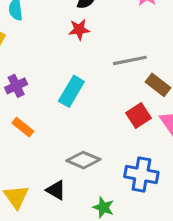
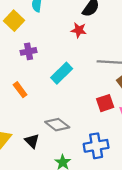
purple cross: (16, 86) -> (29, 51), moved
blue cross: (141, 174) -> (96, 146), turned -35

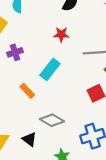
red star: (79, 30) -> (61, 34), moved
orange rectangle: (20, 90) -> (27, 91), moved

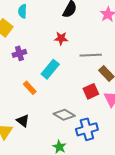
gray diamond: (52, 120) -> (64, 115), moved
black triangle: (29, 139) -> (23, 121), moved

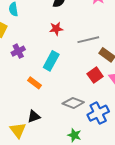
black triangle: (23, 121) -> (34, 116), turned -48

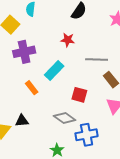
purple cross: (18, 51) -> (24, 52), size x1.5
red square: (95, 75) -> (79, 95), moved, turned 35

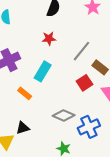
gray line: (97, 59) -> (82, 51), turned -40
red square: (79, 95) -> (84, 83), moved, turned -35

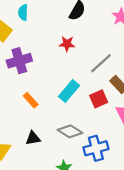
cyan rectangle: (43, 71) -> (69, 91), moved
black triangle: (23, 128) -> (33, 138), moved

